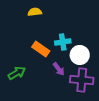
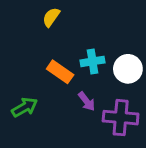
yellow semicircle: (35, 12) -> (51, 17), turned -48
white circle: (80, 55) -> (128, 69), moved

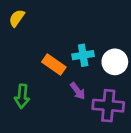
yellow semicircle: (51, 17) -> (17, 18), moved
green arrow: (25, 107) -> (22, 96), turned 125

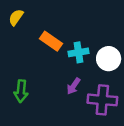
orange rectangle: (54, 65) -> (51, 41), moved
purple arrow: (78, 91) -> (74, 86), turned 72

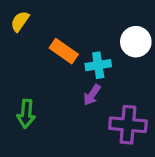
white circle: (109, 59) -> (136, 42), moved
purple arrow: (74, 86) -> (92, 95), moved

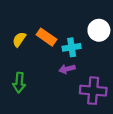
yellow semicircle: (20, 21) -> (19, 39), moved
purple arrow: (92, 95) -> (67, 69), turned 42

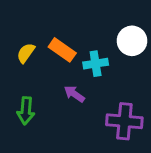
purple arrow: (67, 69) -> (74, 94), moved, turned 49

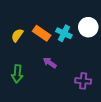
cyan cross: (96, 64) -> (64, 33), moved, turned 35
purple cross: (124, 121) -> (83, 81), size x0.7

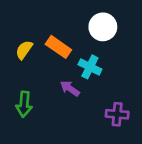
white circle: (88, 27) -> (103, 27), moved
cyan cross: (64, 33) -> (90, 67), moved

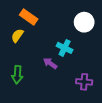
white circle: (103, 27) -> (84, 22), moved
orange rectangle: (58, 47) -> (29, 17), moved

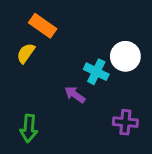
white circle: (84, 22) -> (125, 56), moved
green arrow: (17, 75) -> (29, 128), moved

